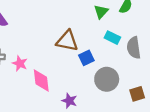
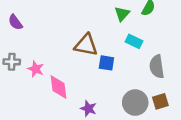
gray semicircle: (134, 48) -> (157, 67), moved
blue square: (86, 58) -> (106, 63), turned 35
gray circle: (107, 79) -> (135, 103), moved

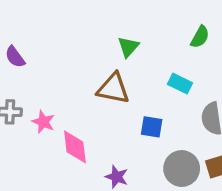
green triangle: (122, 14) -> (128, 47), moved
blue square: (106, 63) -> (152, 127), moved

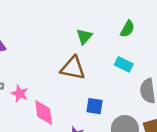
green semicircle: (200, 37) -> (127, 29), moved
blue square: (152, 127) -> (94, 106), moved

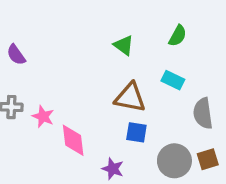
green triangle: (84, 36) -> (124, 45), turned -36
brown triangle: (73, 68) -> (130, 98), moved

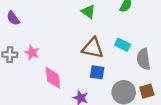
cyan rectangle: (173, 80) -> (123, 45), moved
pink star: (43, 117) -> (32, 52), moved

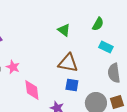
cyan rectangle: (123, 45) -> (106, 47), moved

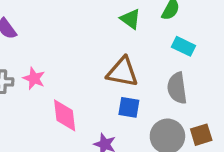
green triangle: (64, 30) -> (130, 19), moved
gray semicircle: (114, 73) -> (177, 88), moved

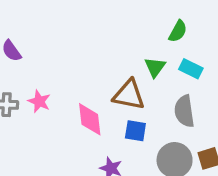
green triangle: (130, 19) -> (155, 67), moved, turned 30
pink diamond: (65, 115) -> (90, 119), moved

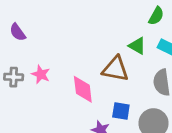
green triangle: (155, 67) -> (137, 46), turned -36
blue square: (135, 131) -> (121, 111), moved

